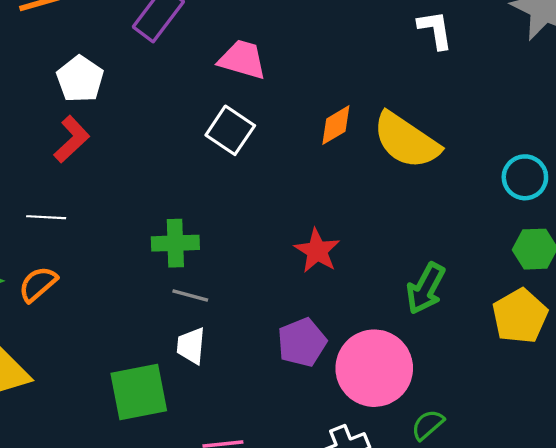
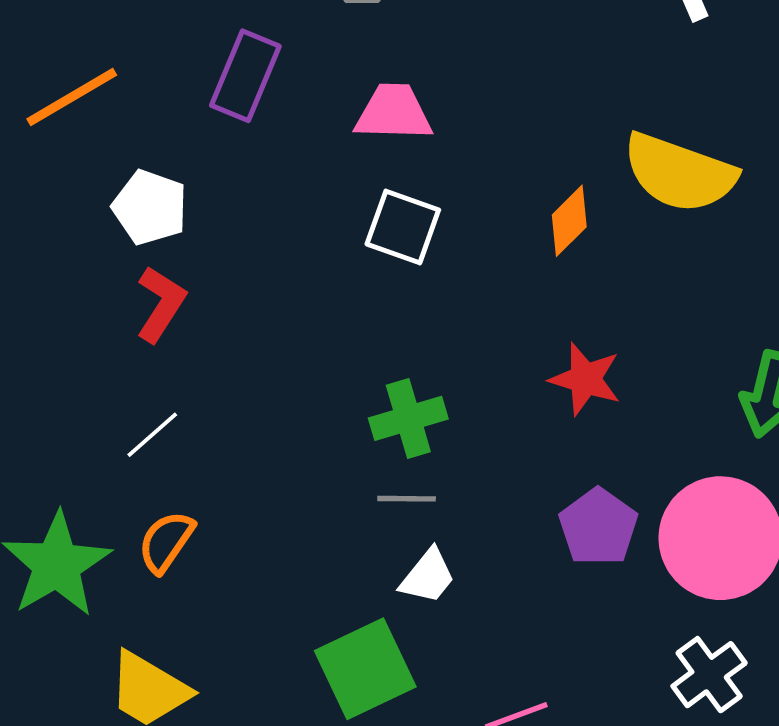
orange diamond: (336, 125) -> (569, 221), moved
white line: (46, 217) -> (152, 435), turned -30
green cross: (175, 243) -> (408, 418), moved
white trapezoid: (191, 346) -> (428, 576), turned -132

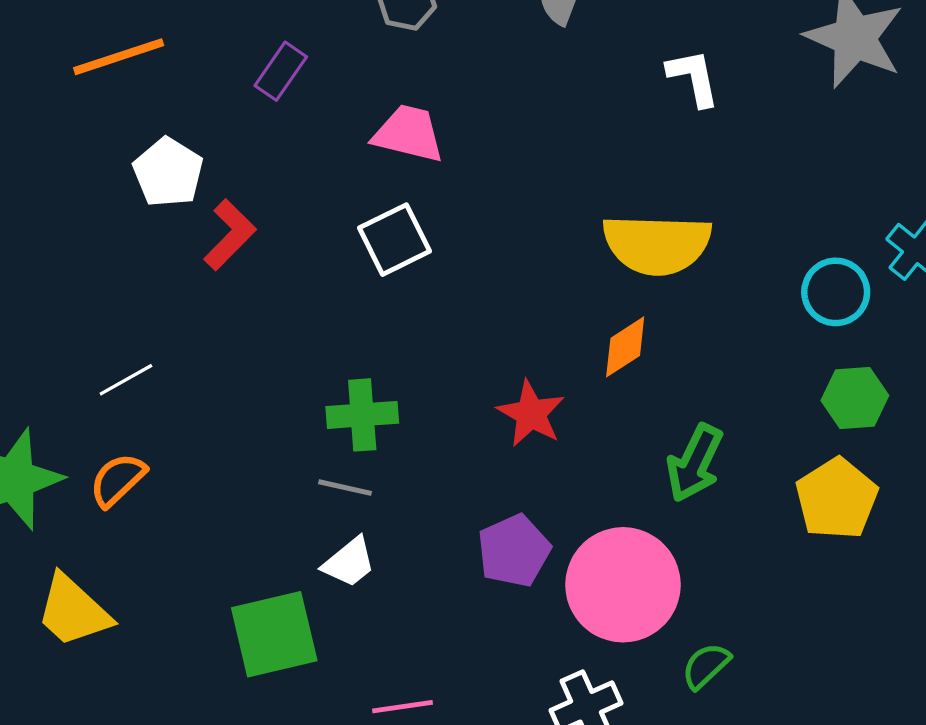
purple rectangle: (245, 76) -> (281, 71), size x0.7
yellow semicircle: (679, 173) -> (657, 244), turned -30
orange diamond: (569, 221) -> (625, 347), moved
white square: (403, 227) -> (395, 240), turned 32
red L-shape: (161, 304) -> (230, 235), moved

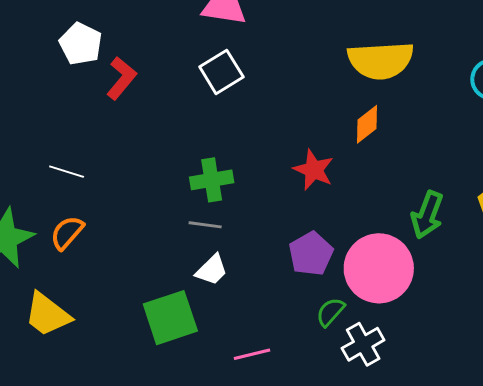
white line: (126, 380) -> (67, 172), turned 52
green arrow: (695, 463) -> (427, 215), moved
green semicircle: (706, 666) -> (330, 312), moved

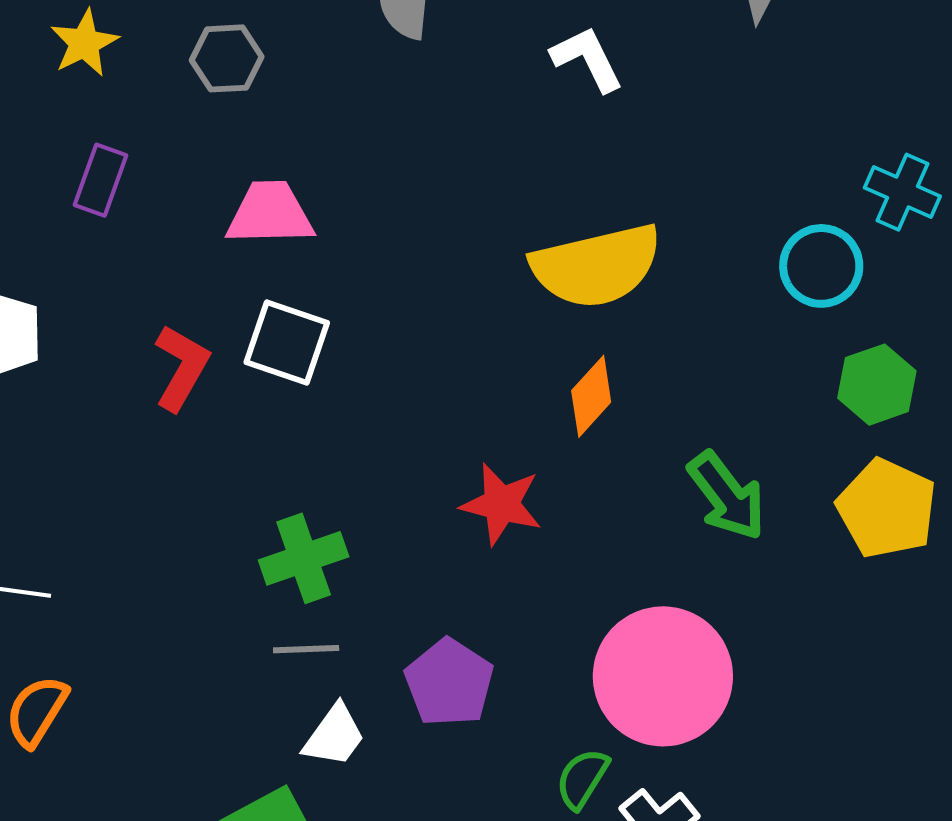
white square: (221, 72) -> (287, 342), turned -30
red L-shape: (121, 78) -> (181, 368), moved
green arrow: (427, 215) -> (727, 496), moved, turned -48
purple pentagon: (311, 254) -> (449, 683), moved

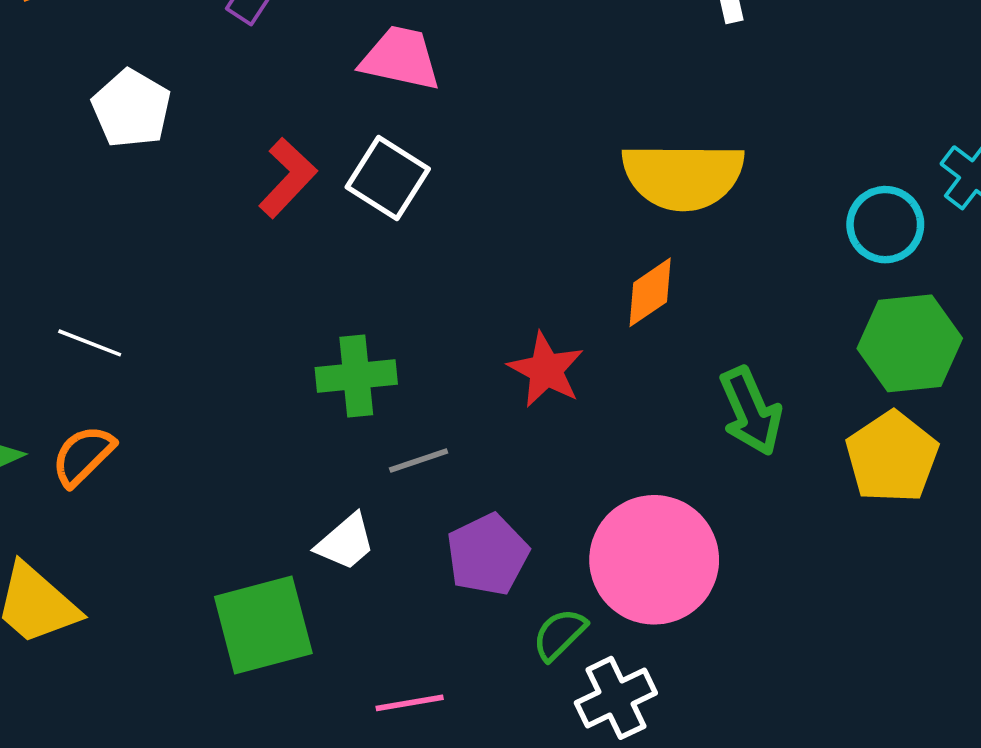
green hexagon: (877, 385) -> (910, 343), size x1.4
gray line: (306, 649) -> (419, 460), moved, turned -30
purple pentagon: (449, 683) -> (488, 555), moved

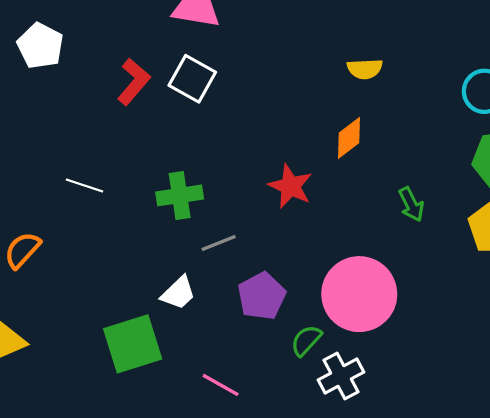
yellow semicircle: (683, 176) -> (365, 69), size x0.5
white line: (90, 343) -> (85, 186), moved
green arrow: (751, 411) -> (411, 204), size x0.7
pink line: (410, 703) -> (221, 385), turned 42

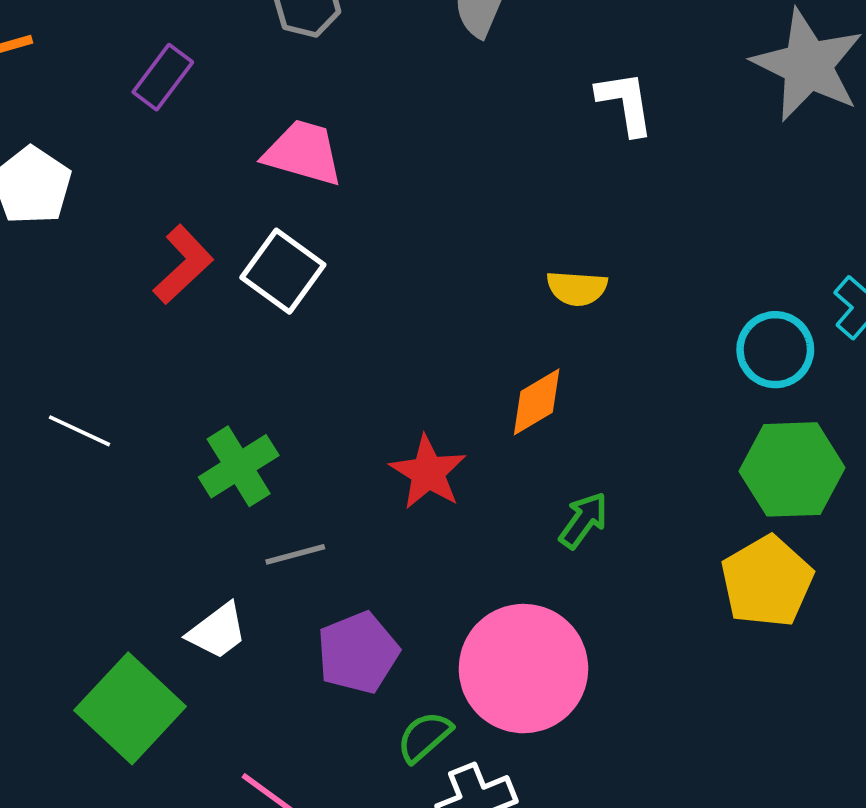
green cross: (180, 195) -> (239, 466), turned -30
green arrow: (411, 204) -> (583, 520), moved, turned -124
green square: (133, 344) -> (130, 708), turned -36

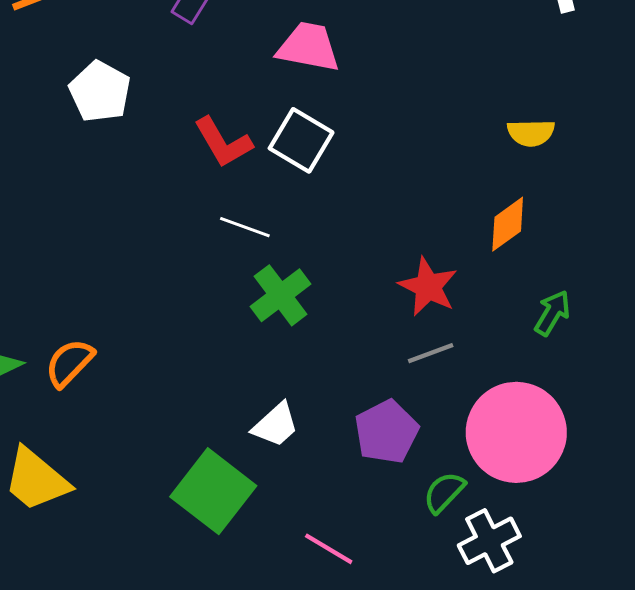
red L-shape: (183, 265) -> (223, 142), turned 108
white line: (80, 431) -> (245, 227), moved
gray line: (295, 554) -> (431, 353), moved

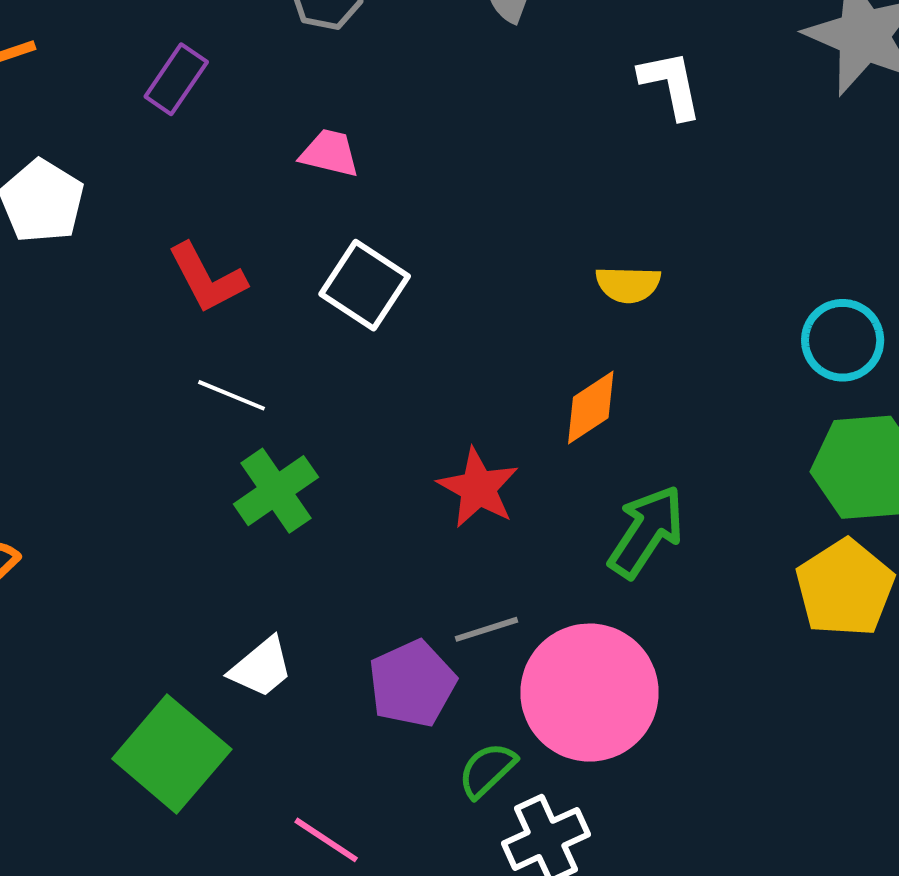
pink trapezoid: (309, 47) -> (330, 153), size x0.7
white square: (301, 140) -> (365, 285), moved
green arrow: (552, 313) -> (646, 532), size x1.5
gray line: (431, 353) -> (487, 629), moved

